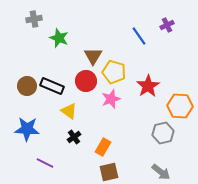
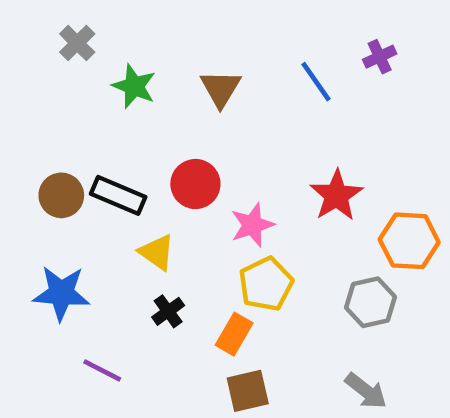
gray cross: (34, 19) -> (77, 43), turned -35
brown triangle: (93, 56) -> (220, 88), moved
yellow pentagon: (114, 72) -> (266, 284), moved, turned 30

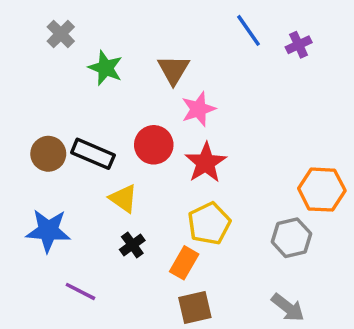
blue line: (316, 82) -> (249, 30), moved
red star: (336, 195) -> (206, 163), moved
pink star: (252, 225) -> (198, 109), moved

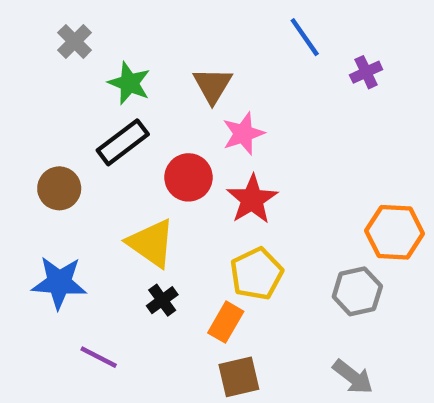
purple cross: (299, 45) -> (366, 72), moved
black rectangle: (93, 154) -> (123, 142), moved, turned -60
yellow triangle: (123, 198) -> (151, 243), size x1.4

